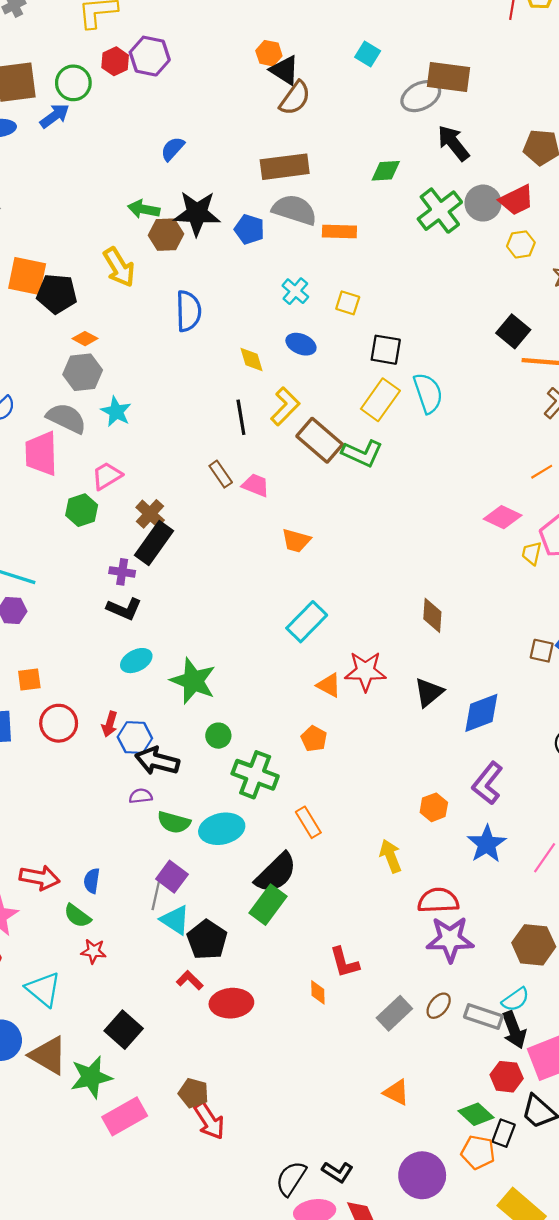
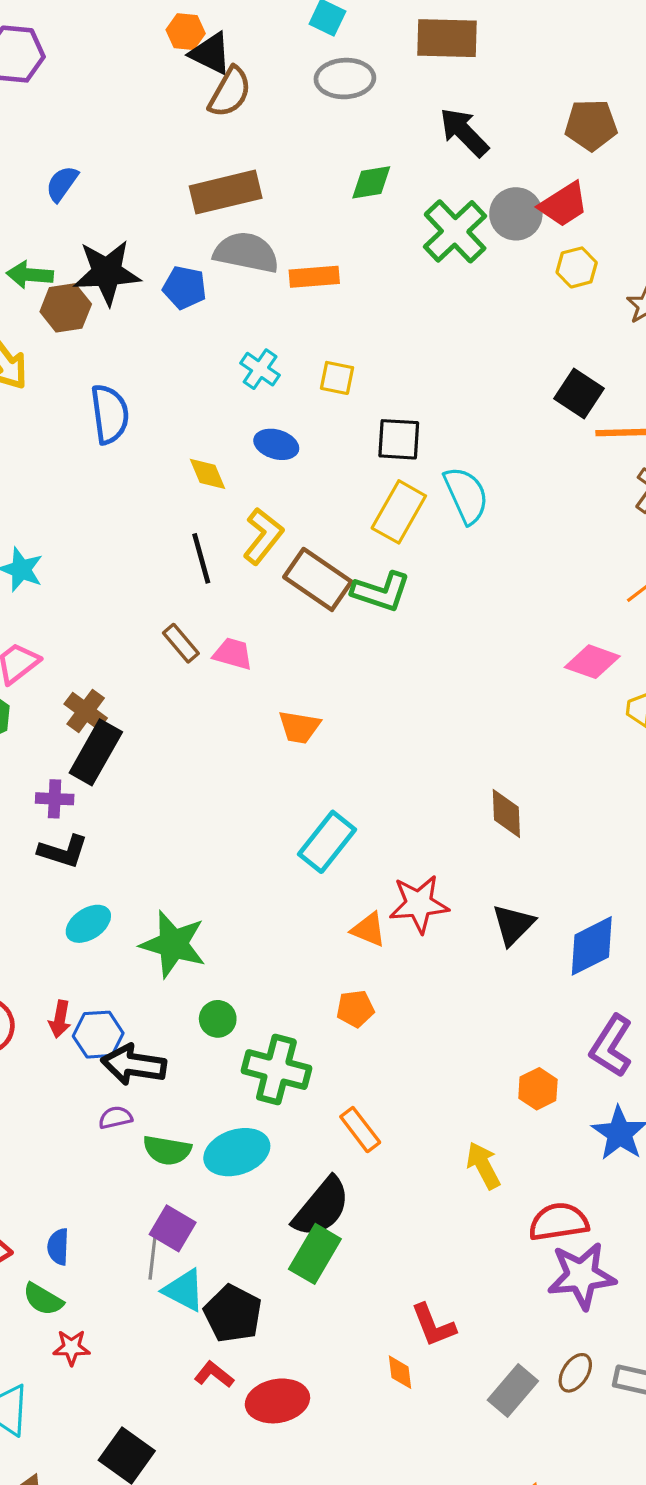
gray ellipse: (421, 96) -> (345, 79), moved, turned 30
orange pentagon: (314, 739) -> (355, 1009), turned -30

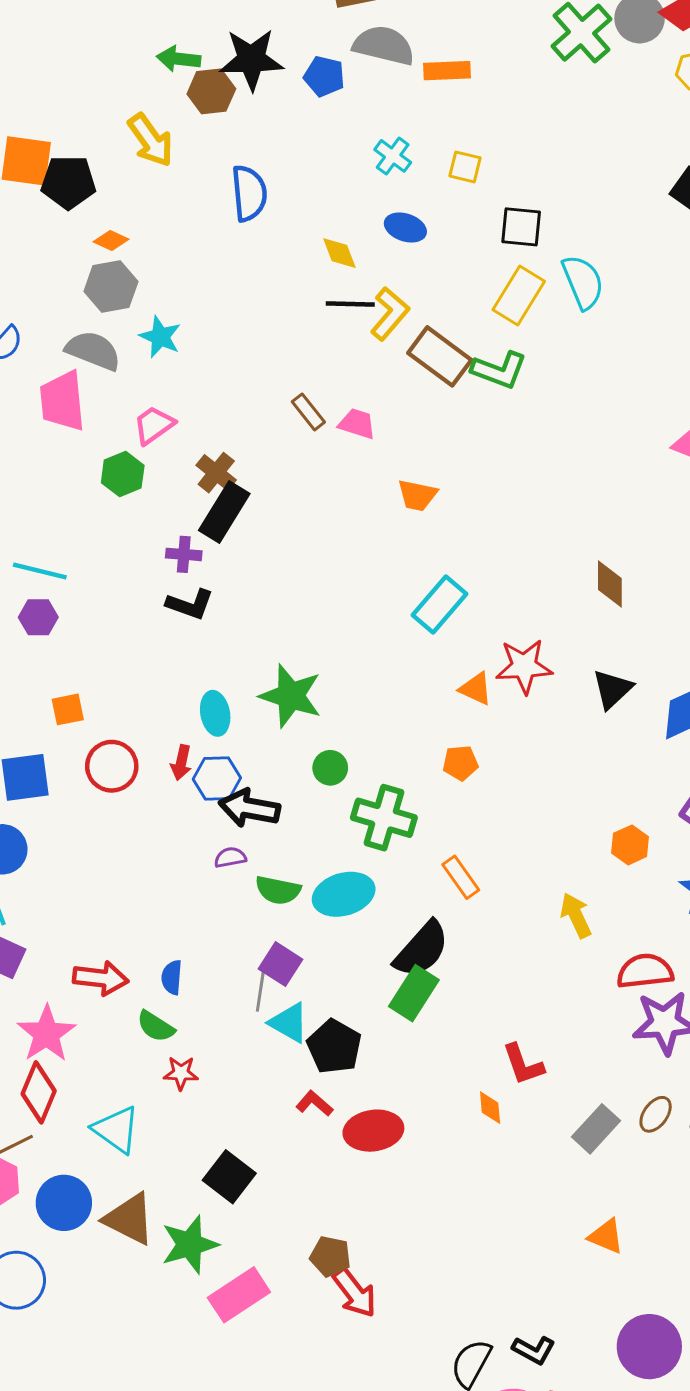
black line: (201, 558) -> (350, 304), moved, turned -75
cyan ellipse: (88, 924) -> (215, 713), moved, turned -69

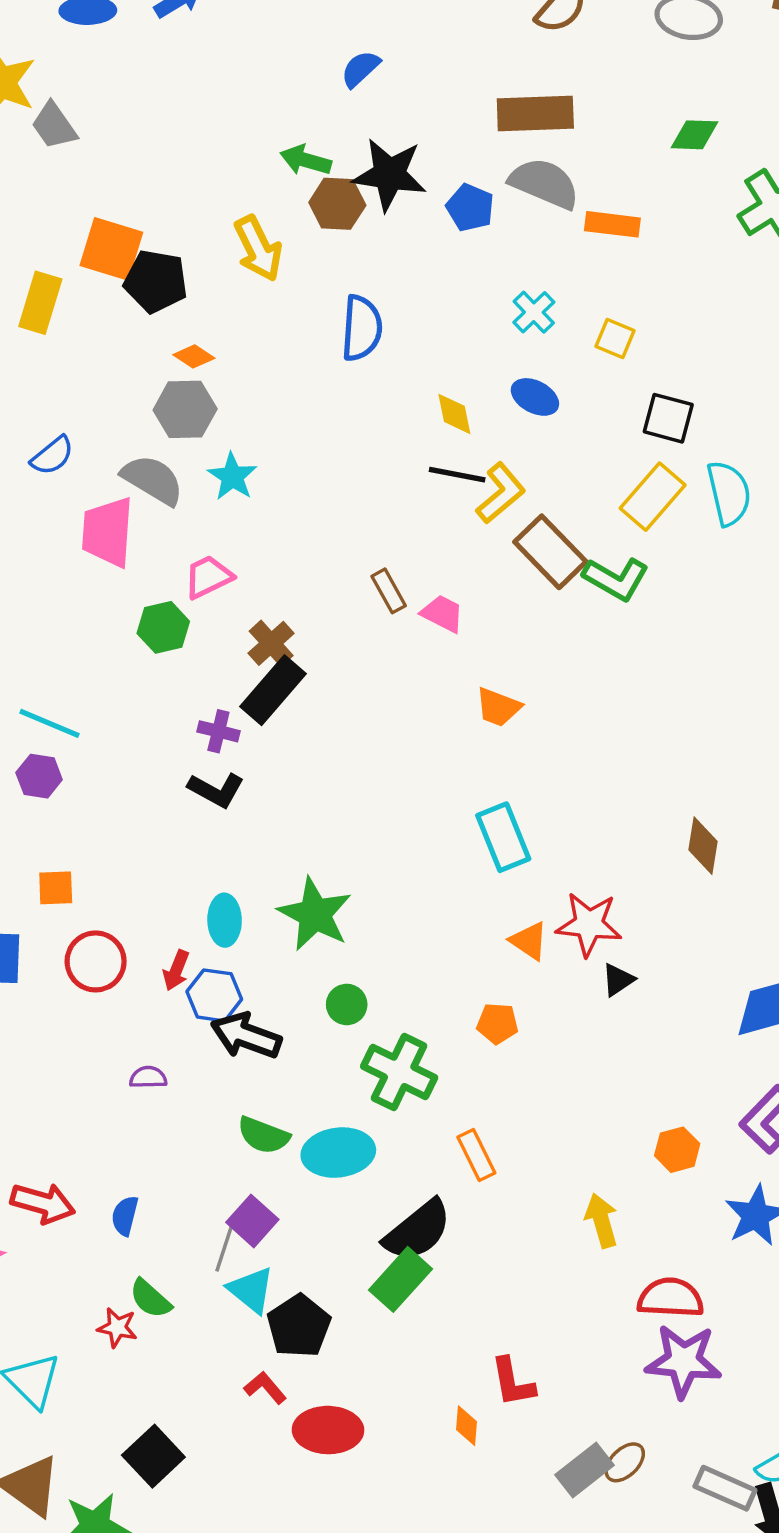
cyan rectangle: (440, 604) -> (503, 837), turned -72
black triangle: (612, 689) -> (618, 980), moved, size x0.7
purple semicircle: (230, 857) -> (148, 1077), moved
green semicircle: (156, 1026) -> (150, 1299), moved
brown ellipse: (656, 1114) -> (625, 1462), moved

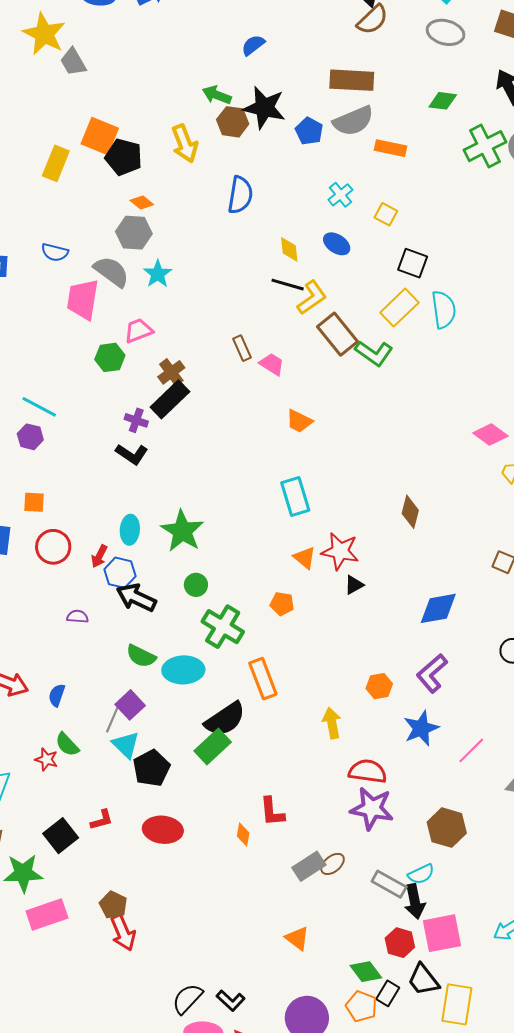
gray semicircle: (544, 183) -> (353, 121), turned 129
blue semicircle: (52, 456) -> (55, 252), turned 48
orange rectangle: (476, 1155) -> (263, 679), size x1.4
red L-shape: (265, 1388) -> (102, 820), moved, turned 110

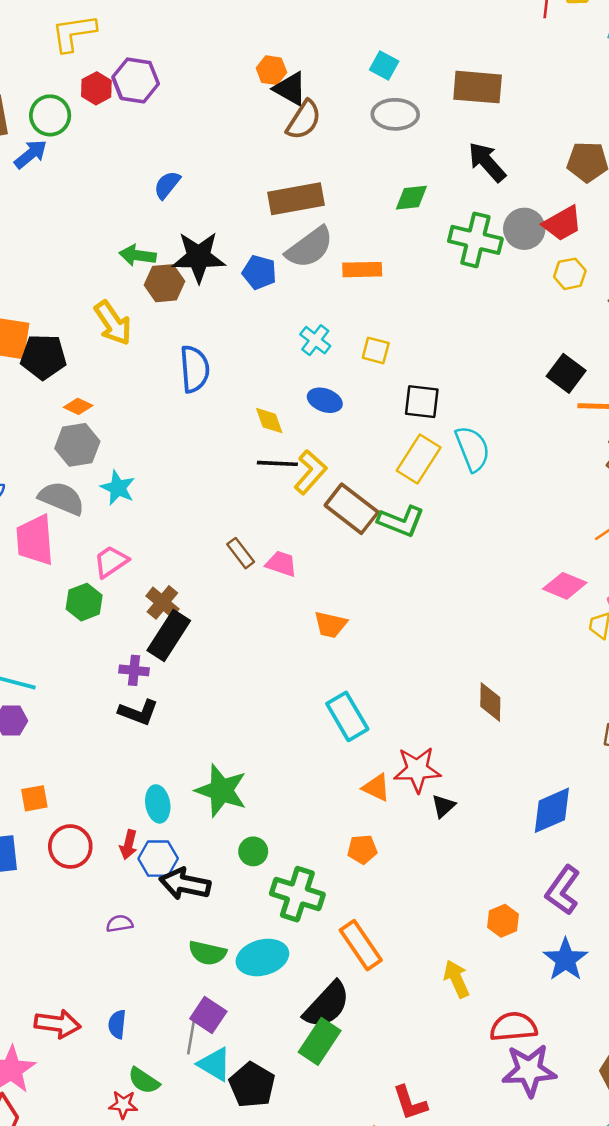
green cross: (485, 146) -> (475, 240), turned -36

